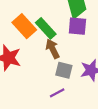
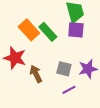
brown arrow: (53, 49) -> (36, 74), moved
purple line: (57, 93) -> (69, 90), moved

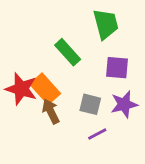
orange rectangle: (29, 30) -> (45, 89), moved
purple square: (76, 30) -> (117, 68), moved

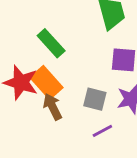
green rectangle: (68, 52) -> (51, 43), moved

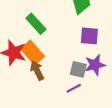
gray square: (95, 99) -> (78, 69), moved

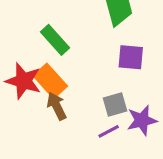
purple star: (95, 65) -> (142, 120), moved
gray square: (78, 69) -> (115, 105), turned -30

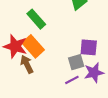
purple square: (131, 57) -> (89, 47), moved
brown arrow: (57, 106) -> (27, 64), moved

